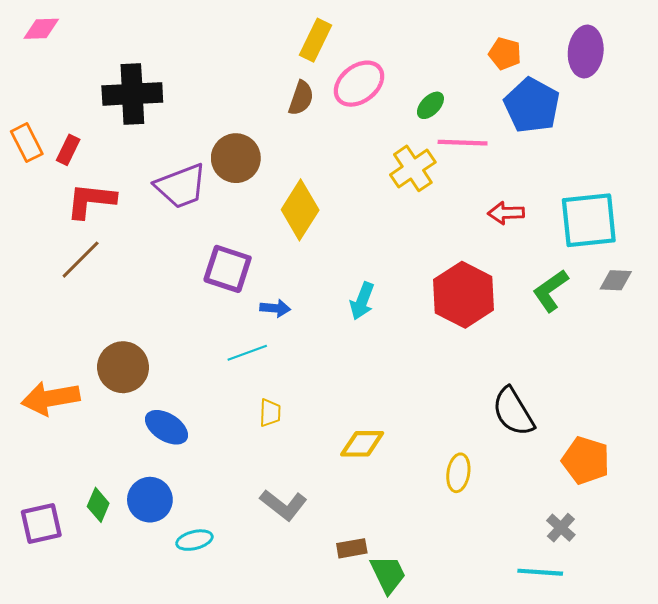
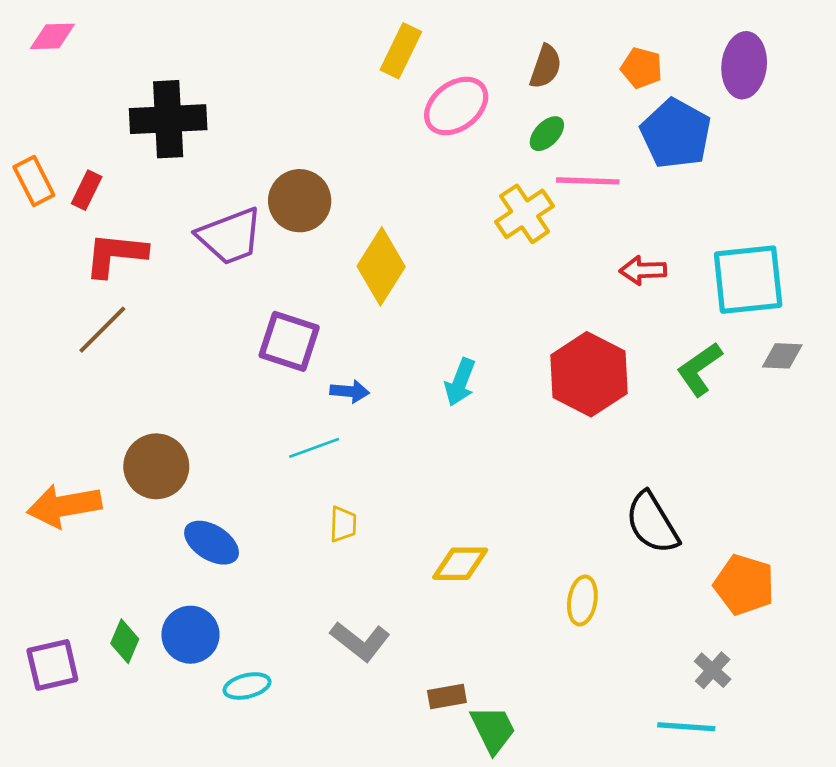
brown semicircle: (301, 98) -> (546, 67), moved

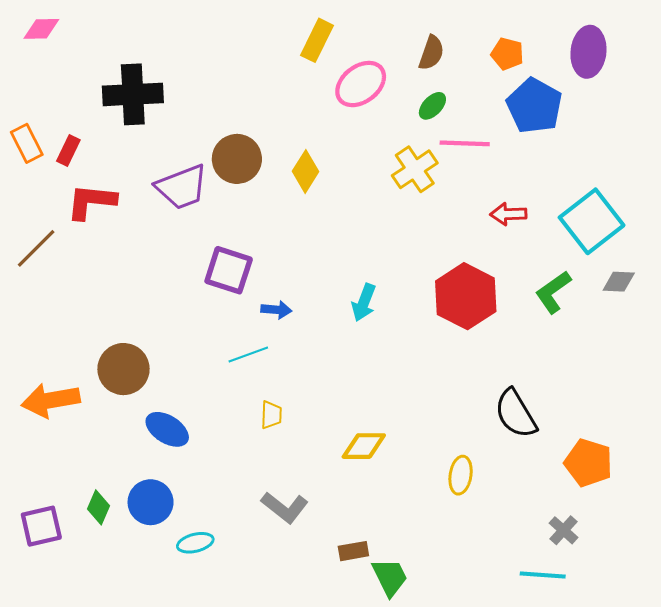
yellow diamond: (381, 266) -> (306, 171), moved, size x0.7
cyan square: (748, 280) -> (592, 221), turned -32
brown line: (102, 330) -> (36, 248), moved

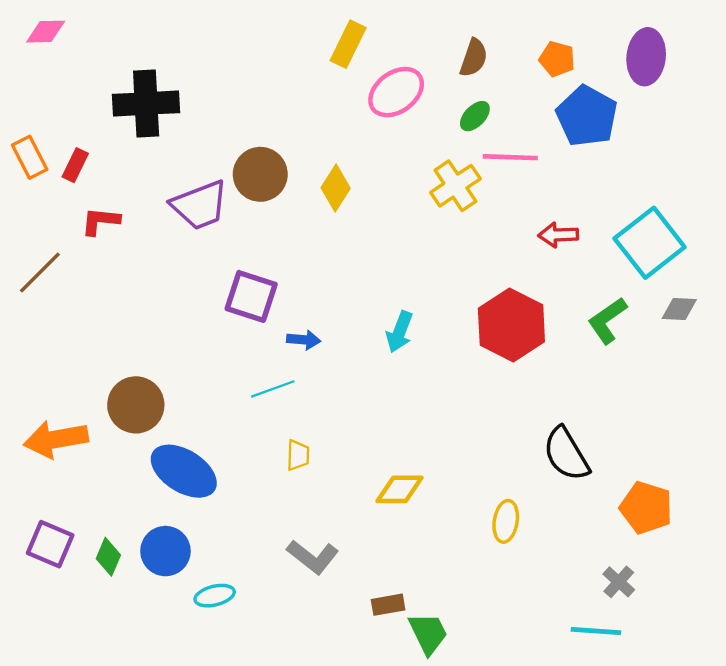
red L-shape: (91, 202) -> (100, 221), size x0.7
blue ellipse: (167, 429) -> (184, 471), size x1.4
purple square: (41, 526) -> (50, 544), moved, turned 36

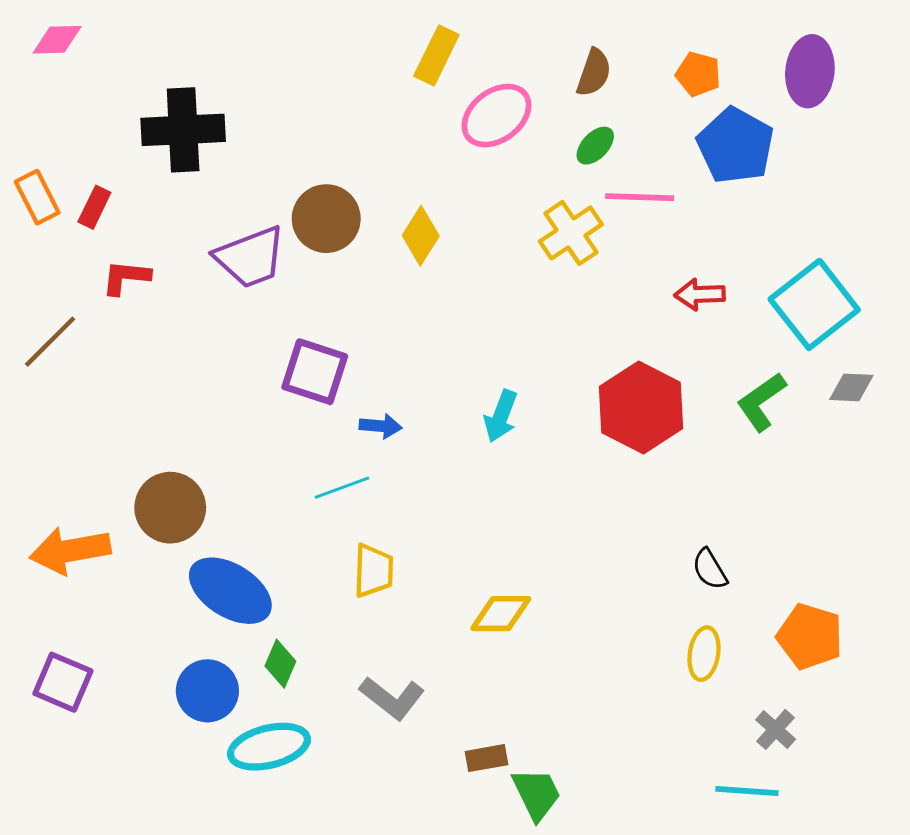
black semicircle: (566, 454) -> (710, 569), size x0.6
yellow trapezoid: (298, 455) -> (373, 571), size x1.4
yellow ellipse: (506, 521) -> (704, 654), moved
green diamond: (108, 557) -> (280, 664), moved
cyan ellipse: (215, 596) -> (269, 747), size x1.6

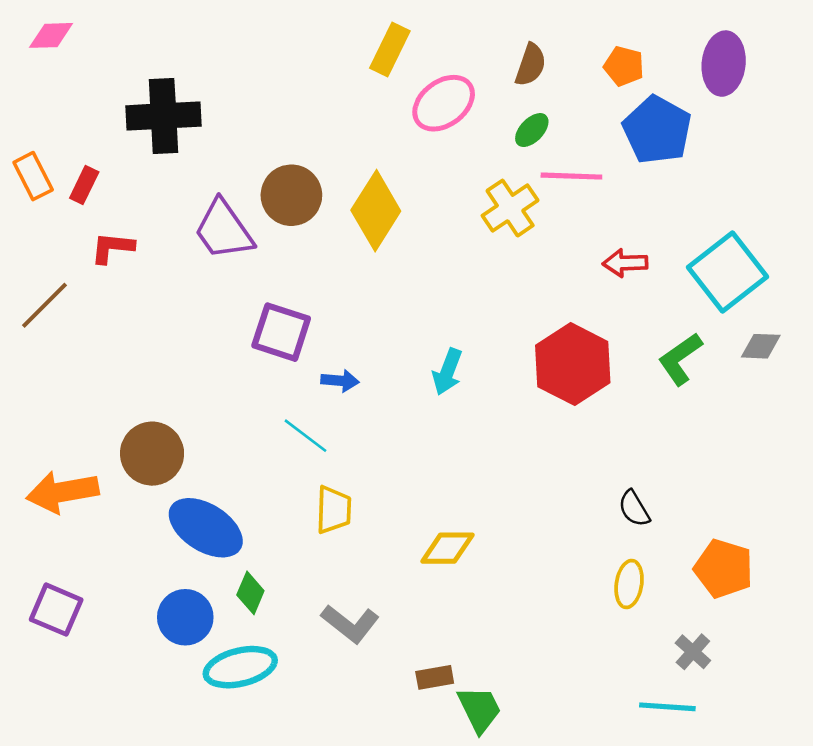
yellow diamond: (421, 236) -> (376, 211), size x1.5
purple trapezoid: (250, 257) -> (224, 230), turned 76
cyan line: (342, 488) -> (305, 436), turned 57

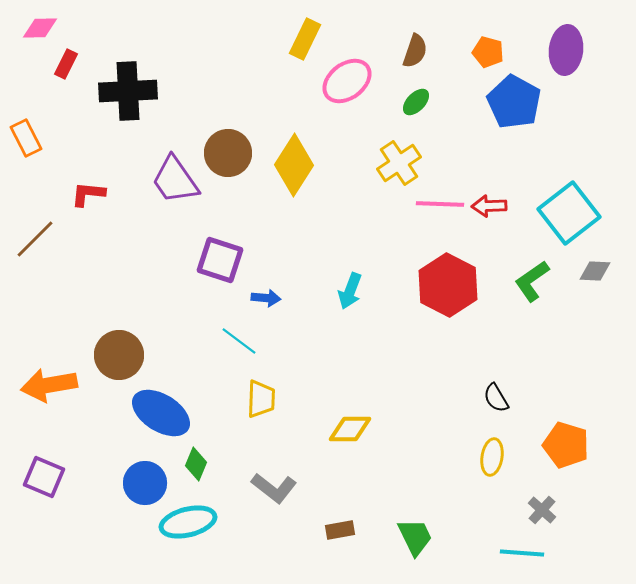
pink line: (571, 176) -> (440, 204), moved
red rectangle: (84, 185) -> (66, 64), moved
green trapezoid: (479, 709) -> (415, 537), moved

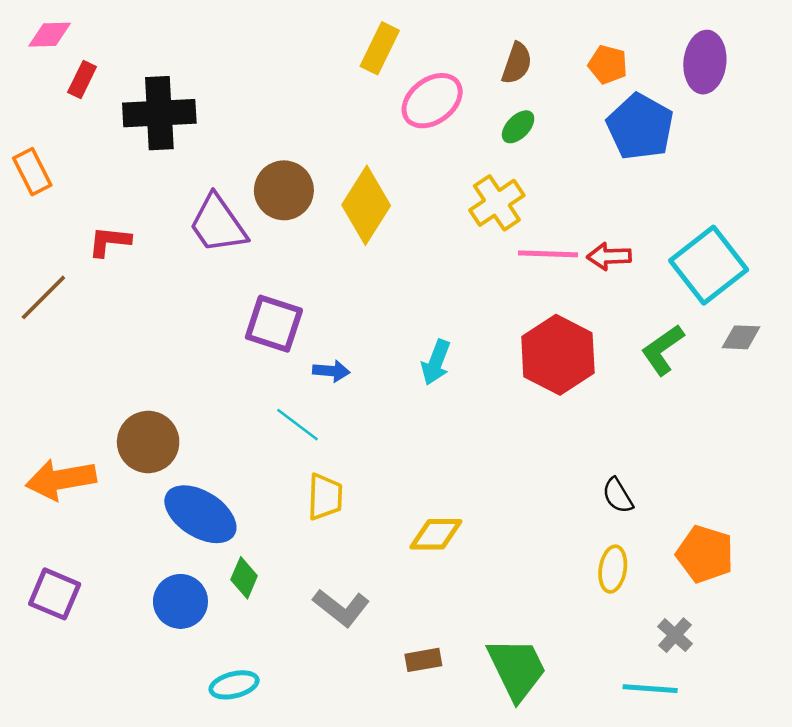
cyan ellipse: (188, 522) -> (234, 685), moved, size x0.7
green trapezoid: (415, 537) -> (517, 669), size x1.4

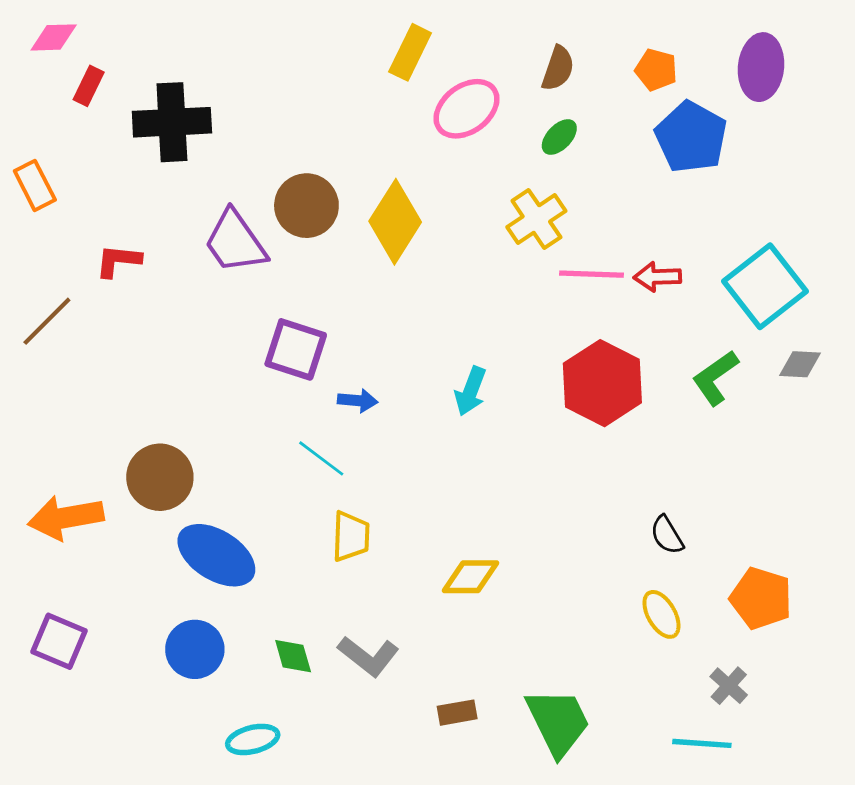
yellow ellipse: (613, 569) -> (661, 614), turned -39
green diamond: (244, 578) -> (293, 656), moved, turned -39

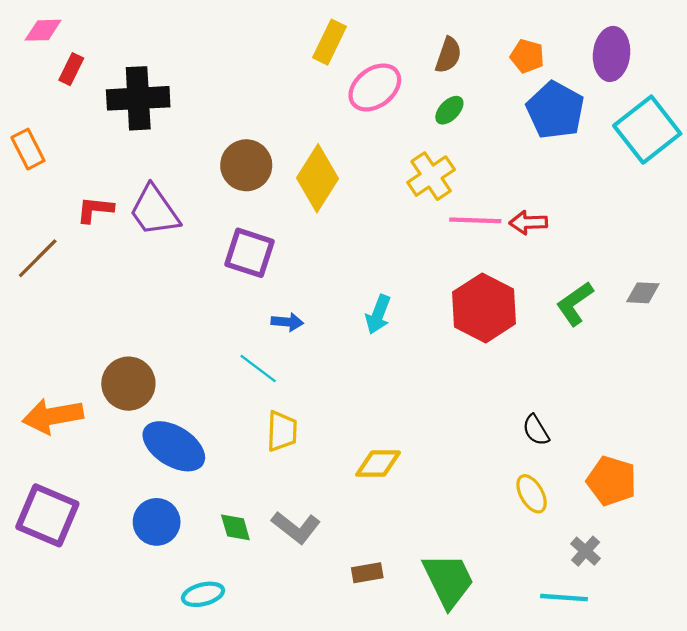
purple trapezoid: (235, 242) -> (154, 211), moved
cyan square: (765, 286) -> (647, 130), moved
purple square: (296, 349) -> (249, 253), moved
purple square: (59, 641) -> (47, 515), size x1.4

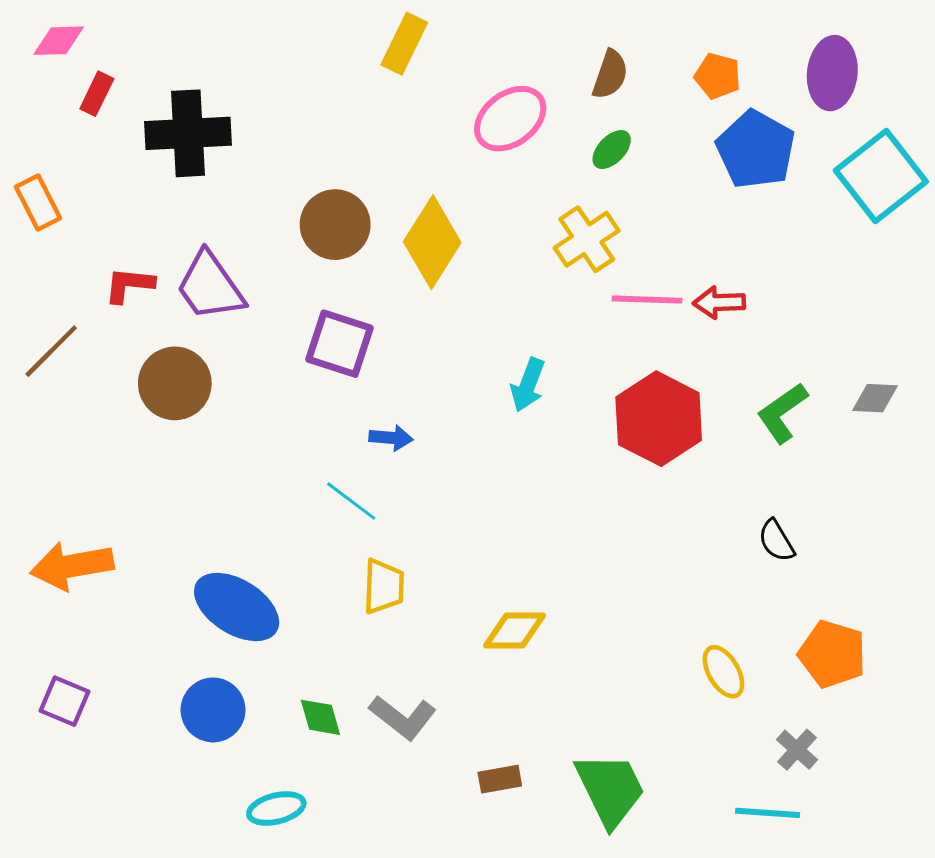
yellow rectangle: (329, 42) -> (404, 44), moved
cyan arrow: (378, 314) -> (528, 385), moved
brown circle: (128, 384) -> (175, 383), moved
black semicircle: (536, 430) -> (776, 541), moved
purple square: (47, 515) -> (64, 701), size x0.6

